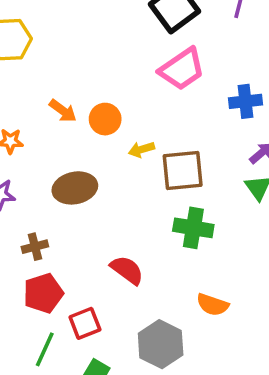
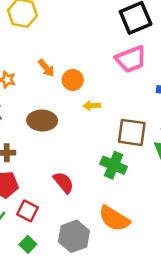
brown square: (183, 171) -> (132, 132), moved
orange semicircle: (213, 305) -> (114, 219), size x1.5
red square: (85, 323) -> (28, 211), turned 35

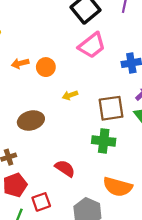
orange arrow: (46, 68) -> (20, 63), moved, turned 133
orange circle: (73, 80) -> (46, 67), moved
red square: (28, 211) -> (41, 202), turned -30

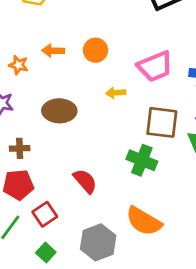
pink trapezoid: (92, 45) -> (155, 66), moved
orange arrow: (20, 63) -> (53, 51), moved
red square: (41, 202) -> (45, 214), turned -30

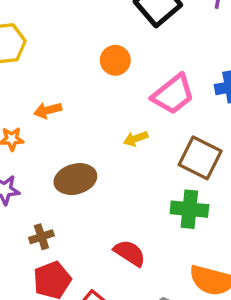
orange circle: (95, 50) -> (115, 60), moved
brown square: (162, 122) -> (200, 158), turned 36

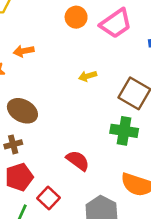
pink trapezoid: (173, 94) -> (116, 23), moved
brown ellipse: (75, 179) -> (22, 111), moved, turned 40

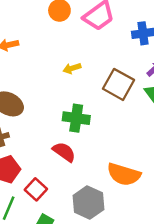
green cross: (124, 131) -> (76, 118), moved

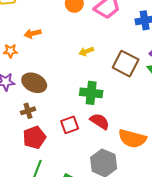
red semicircle: (64, 152) -> (100, 121), moved
red square: (36, 189) -> (70, 125), moved, turned 30

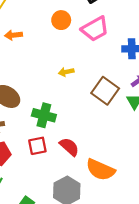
orange arrow: (33, 33) -> (13, 35), moved
green cross: (91, 93) -> (44, 115), moved

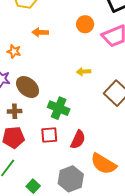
red semicircle: (69, 147) -> (78, 140), turned 66

